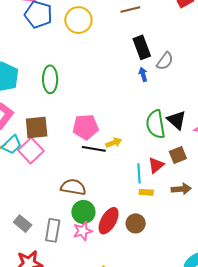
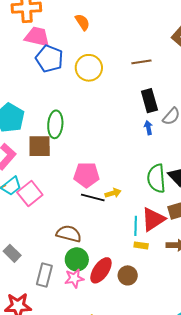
brown square: (37, 127) -> (40, 146), moved
red triangle: (156, 165) -> (153, 219), size x1.5
gray rectangle: (23, 224) -> (12, 253), moved

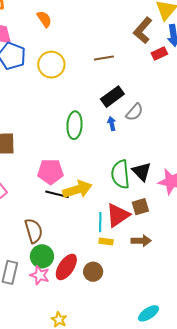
black rectangle: (149, 101) -> (112, 97), turned 70
green ellipse: (55, 124) -> (74, 125), moved
yellow arrow: (113, 193) -> (77, 190), size x1.8
brown semicircle: (69, 234) -> (34, 231), turned 60
pink star: (74, 278) -> (40, 275), turned 30

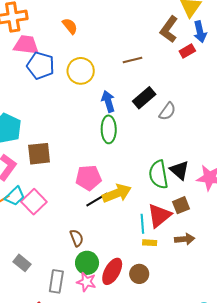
blue arrow: (112, 124) -> (108, 101), moved, size x1.5
black line: (57, 194) -> (97, 200), turned -40
brown semicircle: (34, 231) -> (77, 238), size x0.7

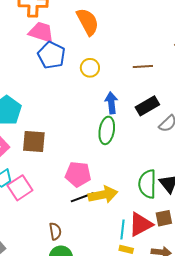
orange semicircle: (70, 26) -> (88, 22), size x1.6
yellow circle: (81, 71) -> (90, 68), size x0.7

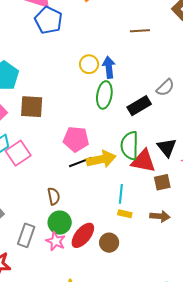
yellow circle: (90, 68) -> (89, 64), moved
black rectangle: (147, 106) -> (139, 106), moved
green semicircle: (147, 184) -> (130, 146), moved
red triangle: (141, 224) -> (143, 161), moved, turned 40

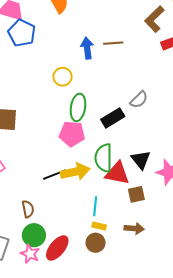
blue arrow: (109, 67) -> (87, 48), moved
pink pentagon: (76, 139) -> (72, 134), moved
brown circle: (109, 243) -> (96, 243), moved

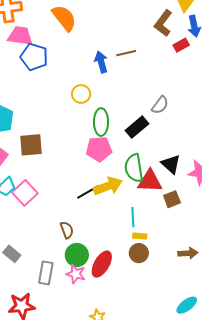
brown arrow: (134, 228) -> (188, 253), moved

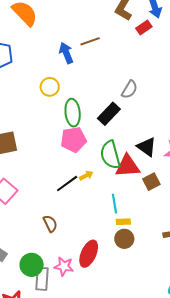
yellow arrow: (108, 186) -> (86, 175), size x0.5
green circle: (77, 255) -> (32, 265), moved
gray rectangle: (46, 273) -> (42, 279), moved

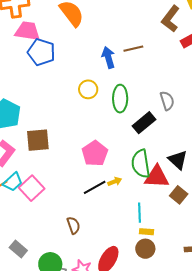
gray semicircle: (129, 89) -> (167, 101), turned -54
green ellipse: (73, 113) -> (120, 99), moved
pink pentagon: (73, 140) -> (95, 153), moved, turned -30
brown square: (151, 182) -> (179, 195), turned -30

